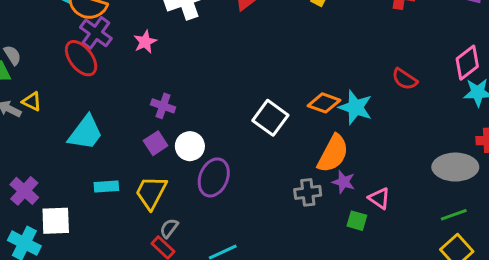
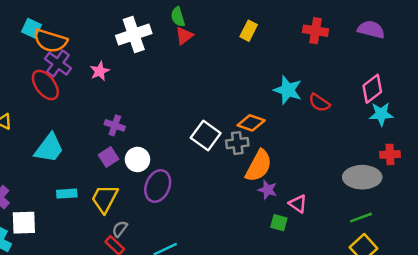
cyan star: (355, 107) -> (288, 90), moved
gray cross: (308, 192) -> (237, 143), moved

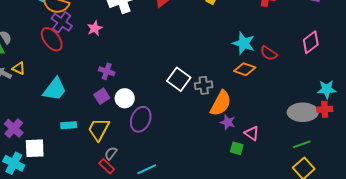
cyan star: (381, 114) -> (327, 89), moved
orange diamond: (251, 123) -> (245, 69), moved
red cross: (390, 154) -> (325, 109), moved

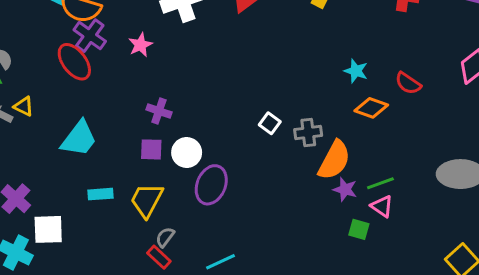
cyan star: (244, 43) -> (356, 71), moved, size x0.7
white square: (179, 79) -> (270, 123), size x0.6
purple square: (102, 96) -> (151, 149), turned 35
green line: (302, 144) -> (380, 183), moved

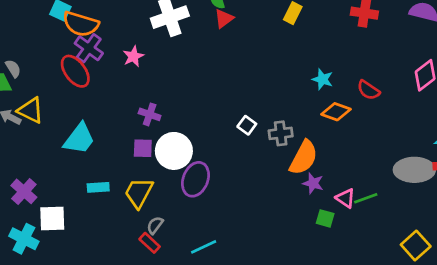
yellow triangle: (24, 106) -> (31, 110), size x1.5
white circle: (187, 152) -> (174, 151), size x1.4
green line: (380, 183) -> (366, 198), moved

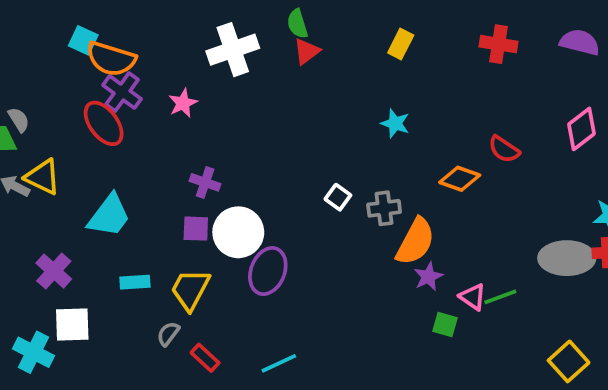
cyan star: (322, 79) -> (395, 123), moved
purple star: (313, 183) -> (428, 277), turned 30
purple cross: (24, 191) -> (54, 271), moved
gray semicircle: (155, 225) -> (168, 334), moved

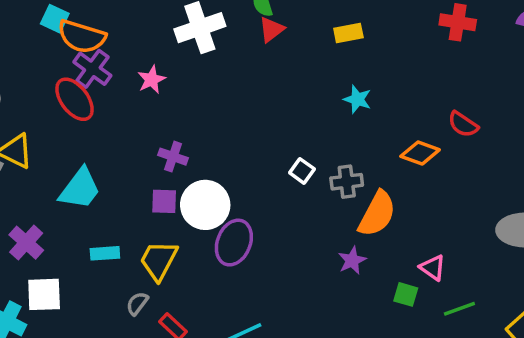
yellow rectangle: (401, 44) -> (348, 33), moved, turned 52
purple star: (428, 277) -> (352, 260), moved
green line: (500, 297) -> (459, 309), moved

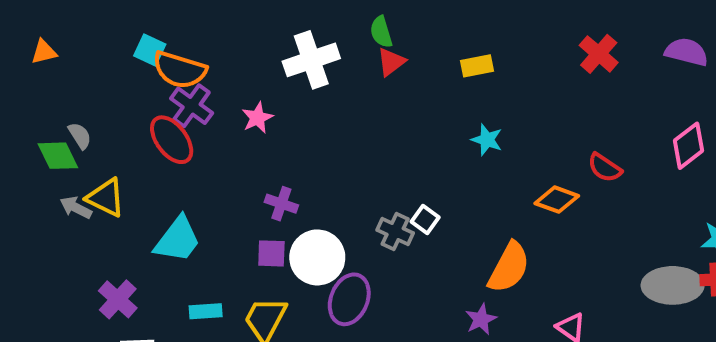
red cross: (458, 22) -> (599, 54), turned 32
gray cross: (347, 182) -> (395, 232), moved, turned 32

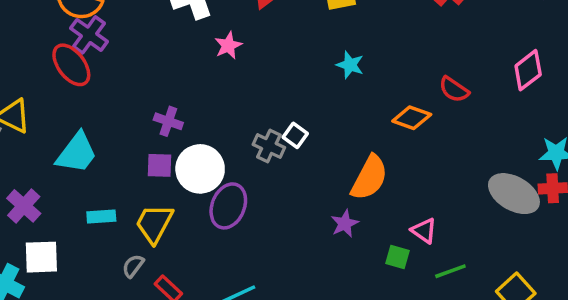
pink star: (257, 118) -> (228, 45), moved
gray ellipse: (673, 285) -> (514, 194), turned 30

